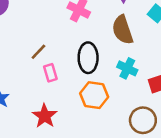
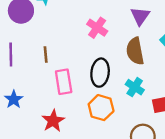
brown line: (38, 52) -> (46, 55), moved, turned -56
pink rectangle: (50, 73) -> (64, 82), size x1.5

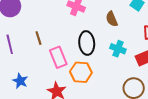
brown semicircle: (135, 51) -> (112, 19), size x0.7
orange hexagon: (101, 108) -> (81, 72), moved

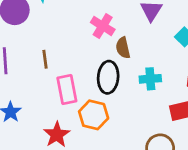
brown semicircle: (112, 19) -> (123, 48), moved
cyan cross: (118, 49) -> (150, 79), moved, turned -35

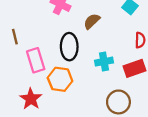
brown semicircle: (123, 48) -> (92, 21), moved, turned 66
cyan cross: (150, 79) -> (104, 62), moved

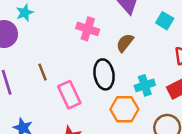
orange hexagon: (60, 79) -> (124, 109), moved

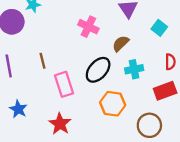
black ellipse: (104, 74) -> (98, 70), turned 44
cyan cross: (145, 85) -> (134, 69), moved

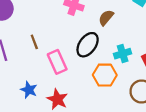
cyan cross: (134, 69) -> (123, 54), moved
blue star: (18, 109) -> (29, 90), moved

